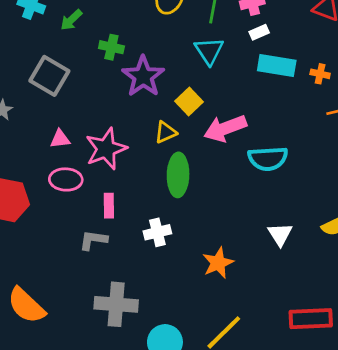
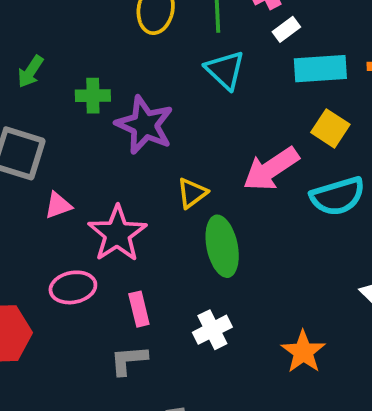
yellow square: (189, 101) -> (330, 128), moved
pink triangle: (60, 139) -> (58, 205), moved

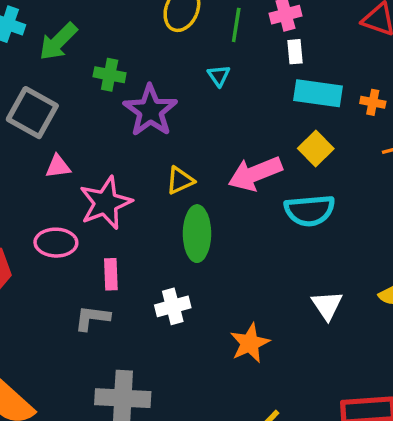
white rectangle: (286, 29) -> (295, 52), turned -70
cyan triangle: (225, 70) -> (219, 76), moved, size x0.6
green arrow: (30, 72) -> (58, 42), size x1.4

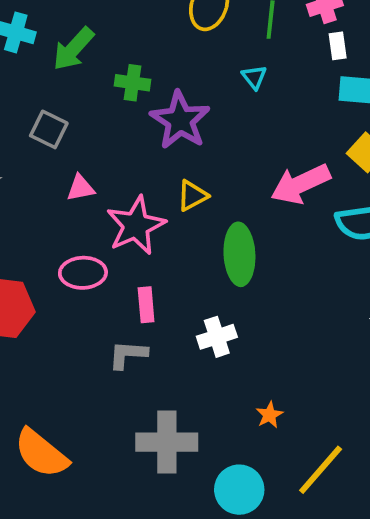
gray square: (32, 113) -> (49, 129), size x0.7
yellow triangle: (180, 180) -> (192, 196), moved
orange star: (250, 343) -> (269, 415), moved, size x0.6

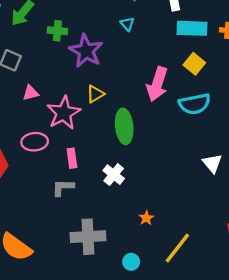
pink arrow: (300, 184) -> (157, 84), turned -44
white cross: (217, 337) -> (114, 175), turned -30
cyan circle: (239, 490) -> (131, 262), size x0.6

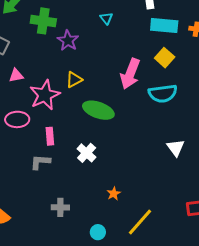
green cross: (57, 31) -> (43, 21), size x1.4
purple star: (86, 51) -> (68, 40), size x0.7
green ellipse: (124, 126) -> (98, 110), turned -68
gray cross: (88, 237) -> (60, 207), size x0.6

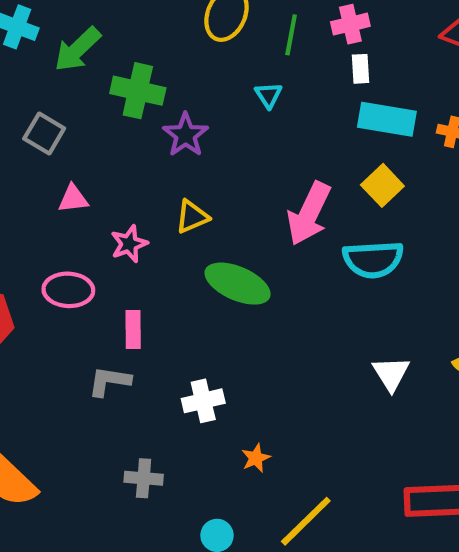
pink star: (45, 95) -> (129, 244), size x0.6
white cross: (87, 153) -> (203, 401), moved, turned 30

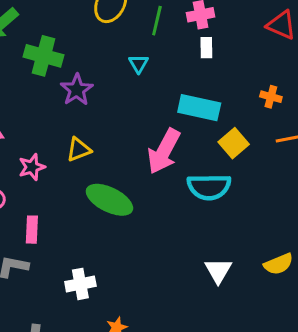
cyan rectangle: (387, 119) -> (199, 108), moved
yellow square: (382, 185) -> (234, 143), moved

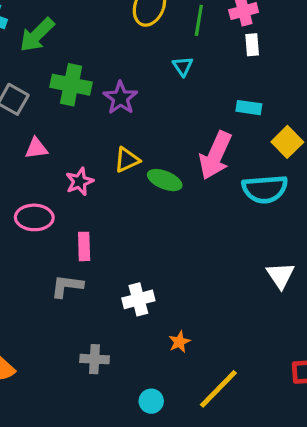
green cross: (44, 56) -> (71, 85), moved
cyan rectangle: (199, 108) -> (249, 108), size x0.6
green ellipse: (109, 200) -> (165, 180), moved, size x0.7

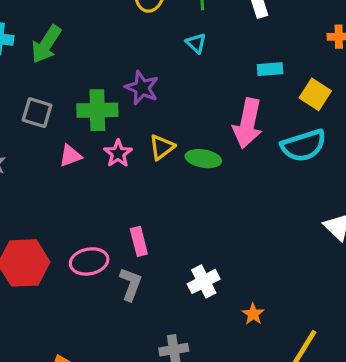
green cross: (71, 85) -> (97, 110), moved
pink star: (80, 181) -> (118, 153), moved
pink ellipse: (34, 217) -> (89, 261), moved
gray L-shape: (67, 286) -> (131, 284), turned 116

